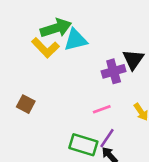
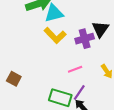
yellow L-shape: (45, 48) -> (55, 35), moved
brown square: (26, 104) -> (14, 79), moved

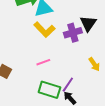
pink line: (75, 69) -> (43, 62), moved

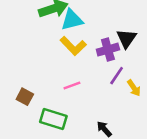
purple line: (68, 85) -> (117, 76), moved
green rectangle: (49, 90) -> (53, 119), moved

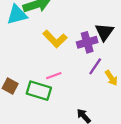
cyan triangle: (72, 20) -> (17, 15), moved
green rectangle: (53, 119) -> (39, 91), moved

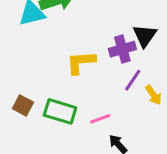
yellow L-shape: (55, 39) -> (81, 62), moved, turned 130
pink line: (54, 76) -> (100, 119), moved

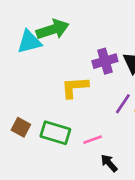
purple cross: (122, 49) -> (105, 61), moved

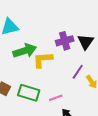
green arrow: (53, 29) -> (25, 51), moved

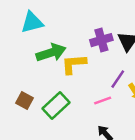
green rectangle: (29, 93) -> (56, 106), turned -60
pink line: (56, 98) -> (103, 101), moved

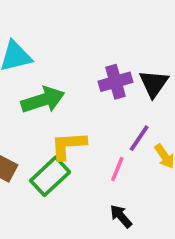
yellow L-shape: (74, 64) -> (68, 145), moved
pink line: (103, 101) -> (117, 169), turned -48

